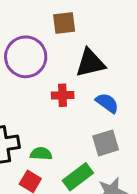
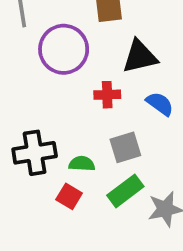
gray square: (106, 143) -> (125, 147), moved

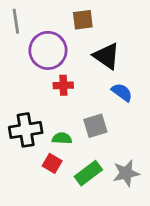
black triangle: (140, 57) -> (107, 56), turned 48
red cross: (107, 95) -> (63, 85), moved
green rectangle: (125, 191) -> (88, 173), moved

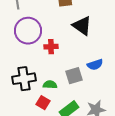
purple circle: (48, 50) -> (28, 31), moved
blue semicircle: (122, 92) -> (95, 65), moved, turned 126

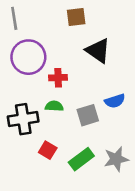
green semicircle: (50, 85) -> (54, 106), moved

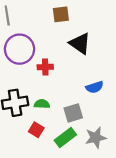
green semicircle: (54, 106) -> (42, 104), moved
gray square: (88, 115) -> (73, 113), moved

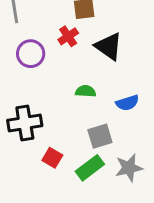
purple circle: (20, 49) -> (31, 54), size x0.7
red cross: (45, 67) -> (68, 36), moved, turned -32
green semicircle: (42, 104) -> (86, 91), moved

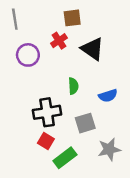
green semicircle: (86, 91) -> (73, 86), turned 84
black cross: (25, 123) -> (47, 112), moved
green rectangle: (90, 168) -> (65, 158), moved

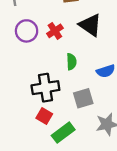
red cross: (59, 41) -> (55, 31), moved

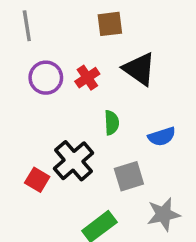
black cross: (45, 88) -> (74, 161), turned -32
red square: (44, 116) -> (37, 180), moved

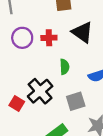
red cross: (87, 78) -> (49, 38), turned 32

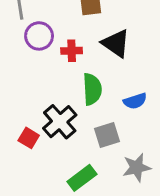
purple circle: (22, 38) -> (39, 36), moved
green semicircle: (65, 67) -> (92, 89), size x1.5

